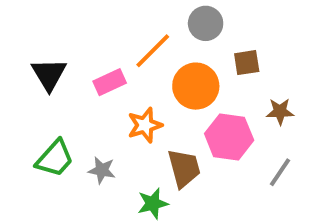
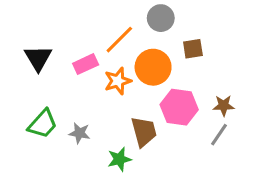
brown star: (280, 111) -> (224, 106), moved
orange star: (145, 125) -> (118, 81), moved

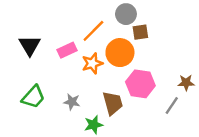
brown square: (193, 49) -> (140, 32), moved
brown star: (224, 106) -> (186, 83), moved
gray star: (79, 133) -> (72, 102), moved

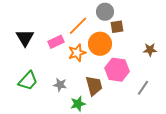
brown star: (186, 83) -> (150, 50), moved

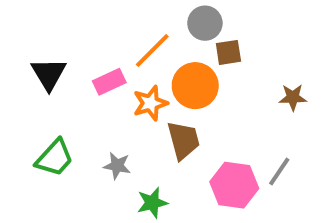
pink hexagon: (117, 70) -> (234, 185), moved
brown trapezoid: (94, 86) -> (183, 140), moved

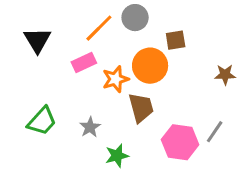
gray circle: (205, 23) -> (135, 18), moved
orange line: (152, 50) -> (99, 28), moved
black triangle: (49, 74) -> (37, 40), moved
gray star: (117, 166) -> (90, 127), turned 30

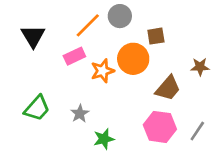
brown trapezoid: (141, 108) -> (168, 88), moved, turned 56
gray line: (215, 132) -> (197, 131), moved

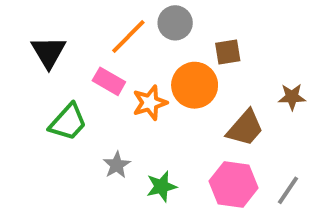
pink rectangle: (74, 56) -> (109, 81), turned 55
green trapezoid: (37, 108) -> (68, 122), moved
green star: (104, 139) -> (162, 186), moved

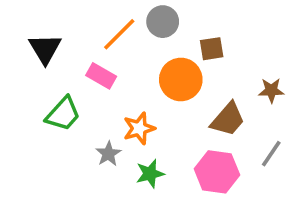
orange star: (150, 103) -> (139, 128), moved
gray line: (288, 190) -> (271, 154), moved

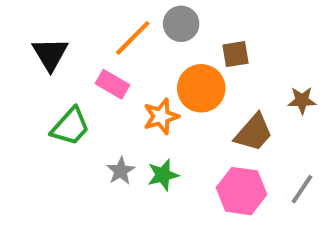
orange star: (139, 128) -> (161, 116), moved
gray line: (271, 154) -> (302, 189), moved
green star: (150, 174) -> (163, 175), moved

